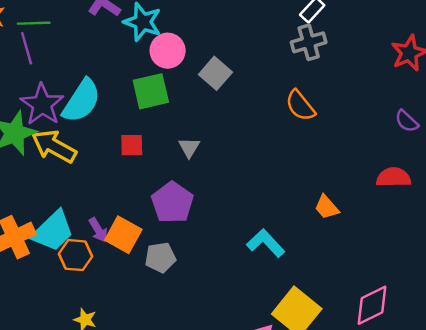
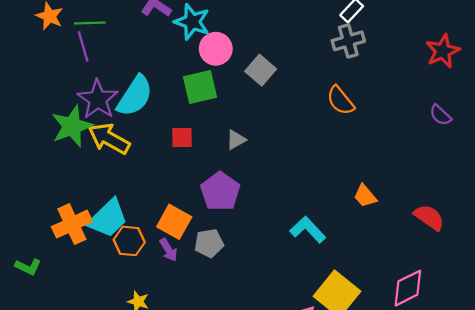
gray triangle: (189, 147) -> (236, 140), turned 30
red semicircle: (394, 177) -> (429, 217), moved, turned 36
purple arrow: (98, 230) -> (169, 250), moved

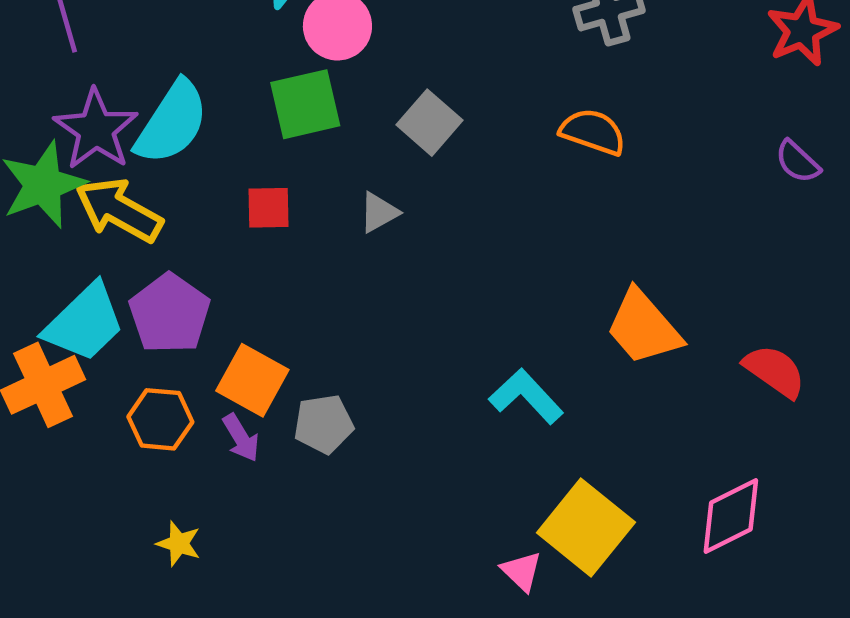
gray square: (261, 70) -> (430, 123), moved
orange semicircle: (340, 100) -> (593, 132), turned 148
purple pentagon: (220, 191) -> (170, 314), moved
orange trapezoid: (365, 196) -> (643, 327), size x1.6
cyan trapezoid: (108, 218) -> (84, 323), moved

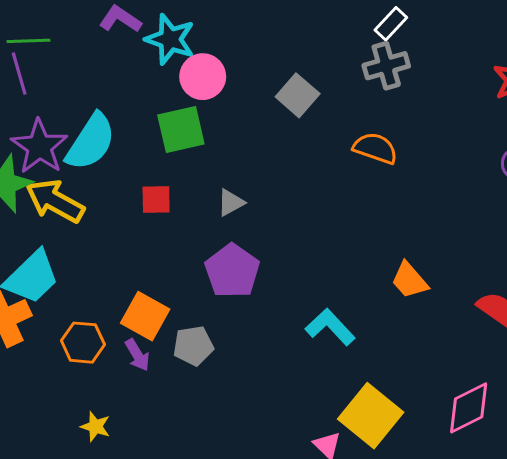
gray square: (430, 123) -> (298, 95), moved
purple pentagon: (170, 314) -> (232, 271), moved
orange trapezoid: (643, 327) -> (410, 280), size x0.7

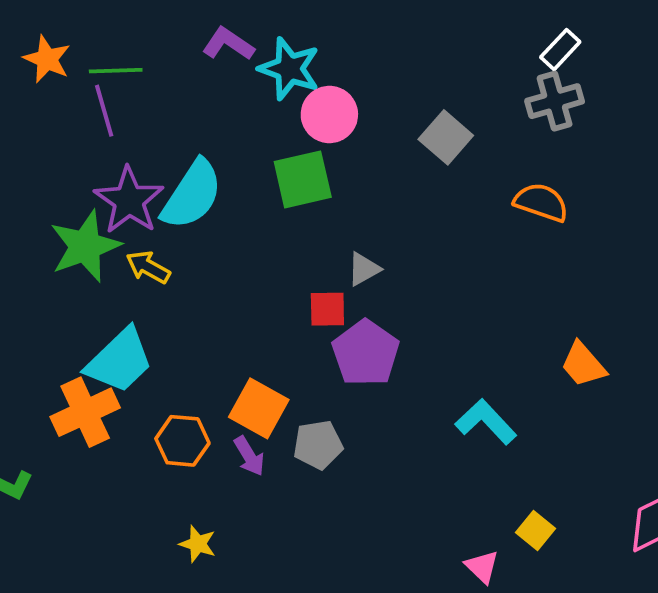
red square: (156, 199) -> (327, 309), moved
yellow arrow: (55, 201) -> (148, 267), size x0.6
yellow square: (371, 416) -> (535, 531), size x0.5

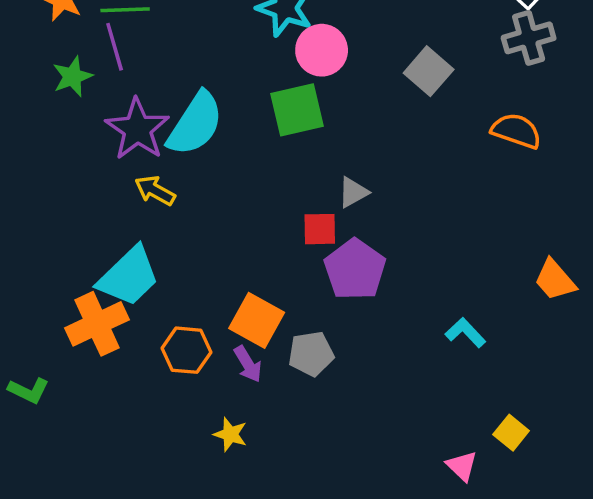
green star: (85, 246) -> (72, 77), moved, size x0.6
cyan L-shape: (486, 422) -> (465, 333), size x0.7
yellow star: (198, 544) -> (230, 434), moved

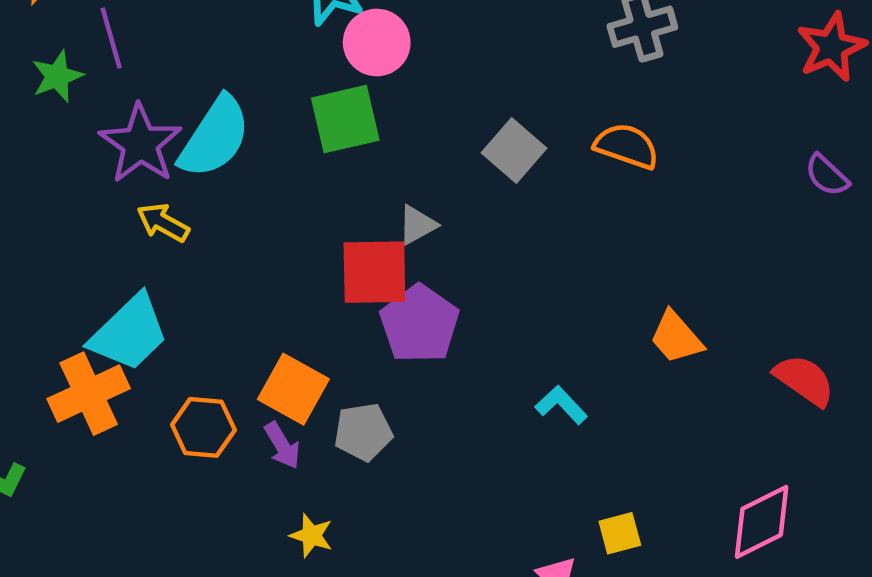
gray square: (429, 71) -> (514, 151), moved
red square: (320, 229) -> (374, 272), size x1.6
yellow square: (511, 433) -> (620, 533), turned 36
yellow star: (230, 434) -> (311, 535), moved

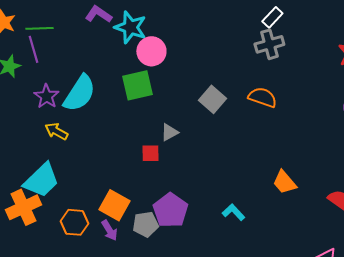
purple star: (140, 144) -> (46, 96), size x0.7
red square: (374, 272) -> (150, 153), size x0.6
purple pentagon: (420, 324) -> (170, 210), moved

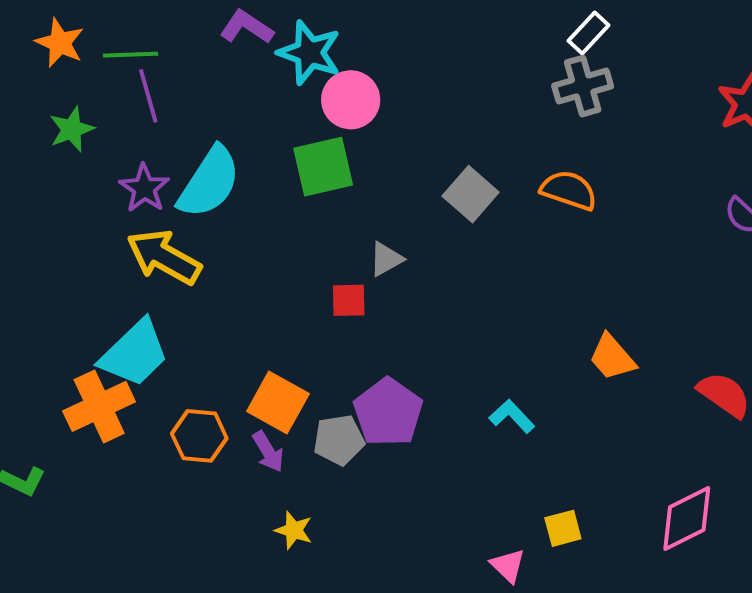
purple line: (33, 49) -> (148, 96), moved
yellow arrow: (56, 131) -> (164, 257), size x1.6

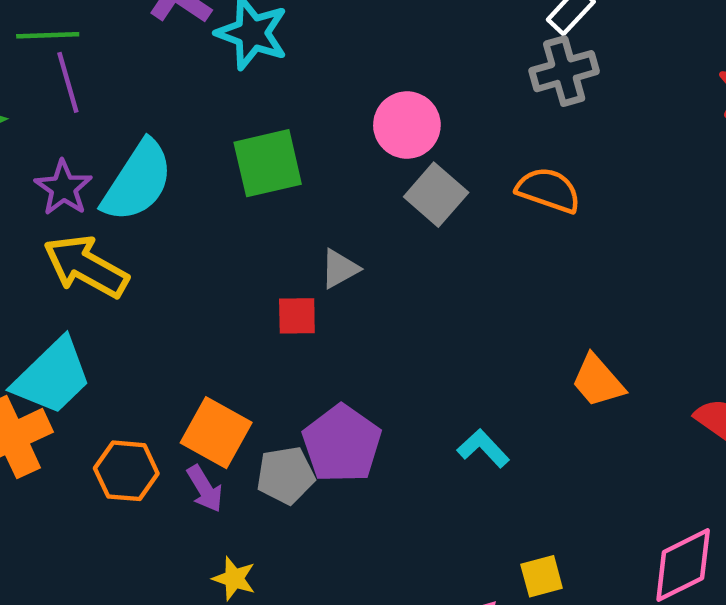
pink circle: (351, 100) -> (407, 125), moved

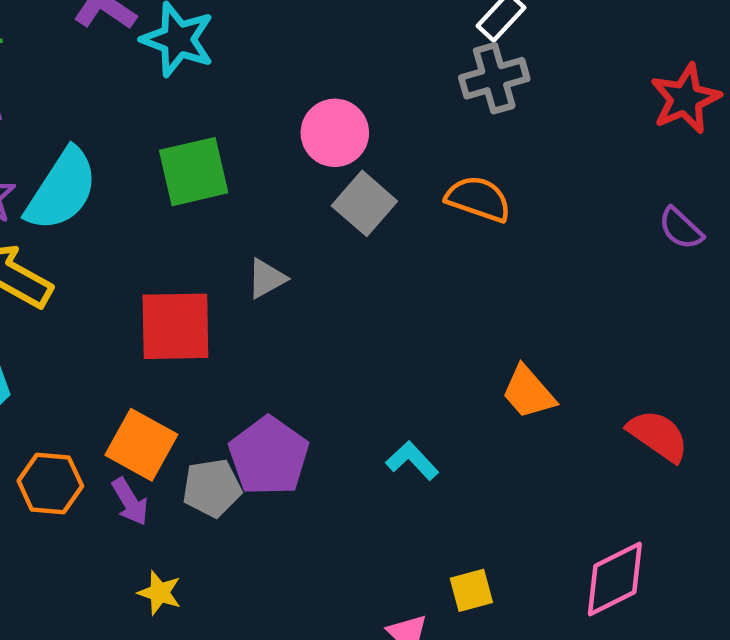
red square: (297, 316) -> (175, 326), moved, size x1.8

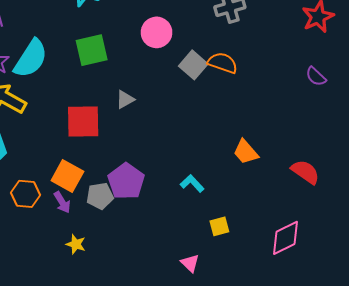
gray square: (364, 203) -> (193, 65), moved
yellow square: (471, 590) -> (219, 226), moved

